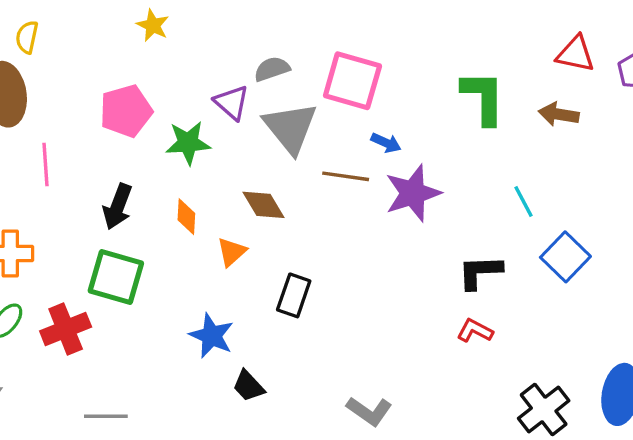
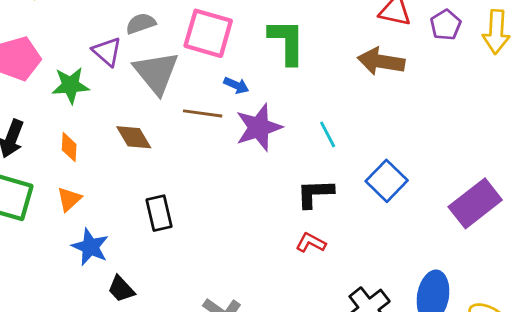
green L-shape: (483, 98) -> (287, 42), moved
brown arrow: (559, 114) -> (381, 61), size x1.4
cyan line: (524, 202) -> (328, 134), moved
orange triangle: (232, 252) -> (69, 199), moved
black rectangle: (294, 295) -> (159, 213), turned -32

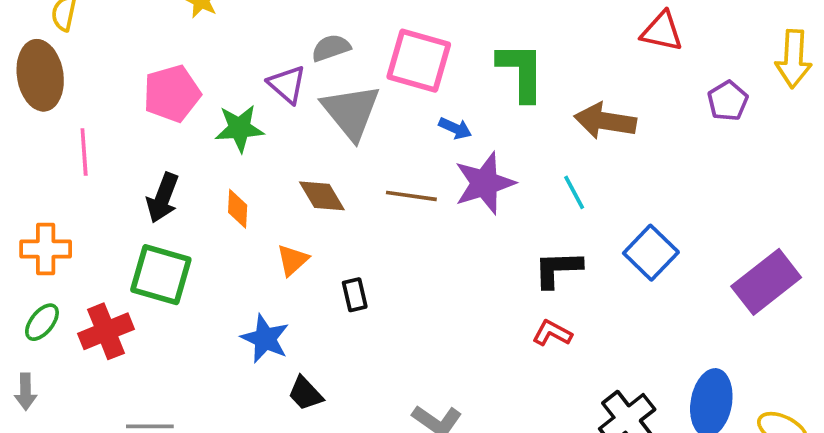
purple pentagon: (446, 25) -> (728, 101), moved
brown arrow: (381, 61) -> (605, 121), moved
brown line: (203, 113) -> (411, 196), moved
orange triangle: (69, 199) -> (293, 260), moved
black rectangle: (159, 213) -> (355, 295), size x0.7

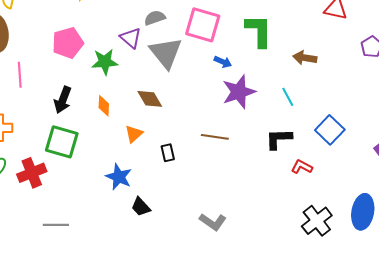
brown arrow: (605, 121) -> (305, 58), size x0.7
brown line: (411, 196) -> (215, 137), moved
red L-shape: (552, 333) -> (302, 167), moved

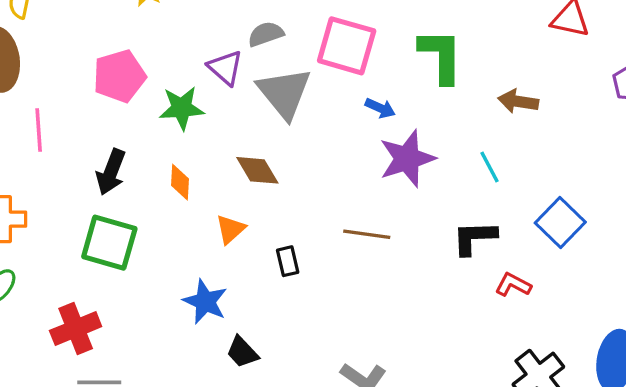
red cross: (32, 173) -> (76, 329), moved

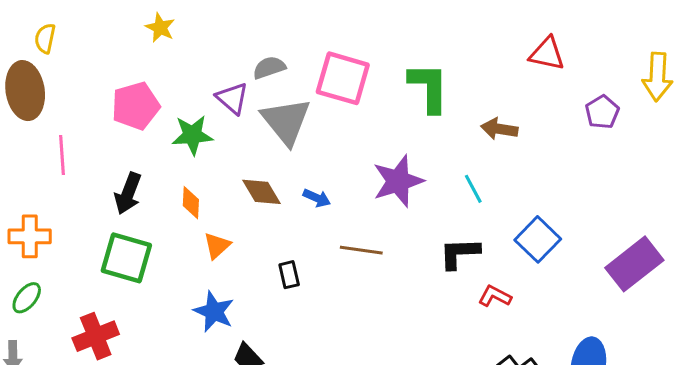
blue arrow: (380, 108) -> (317, 198), moved
orange triangle: (230, 229) -> (217, 246), moved

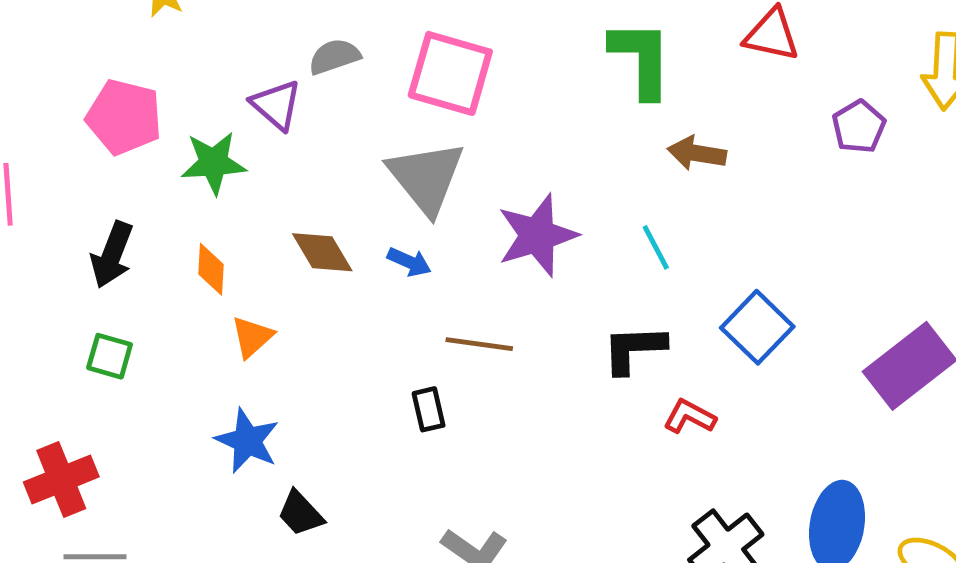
green L-shape: (429, 87) -> (641, 59), moved
pink pentagon: (136, 106) -> (124, 117), turned 30
gray triangle: (286, 121) -> (426, 177), moved
green square: (126, 258) -> (110, 356), size x0.6
black rectangle: (289, 275) -> (429, 409), moved

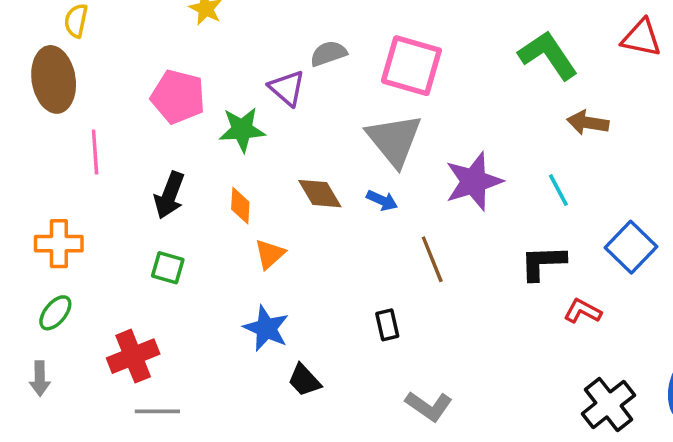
green L-shape: (641, 59) -> (548, 55), turned -34
brown line: (479, 344) -> (432, 259), turned 60
black rectangle: (429, 409) -> (387, 325), moved

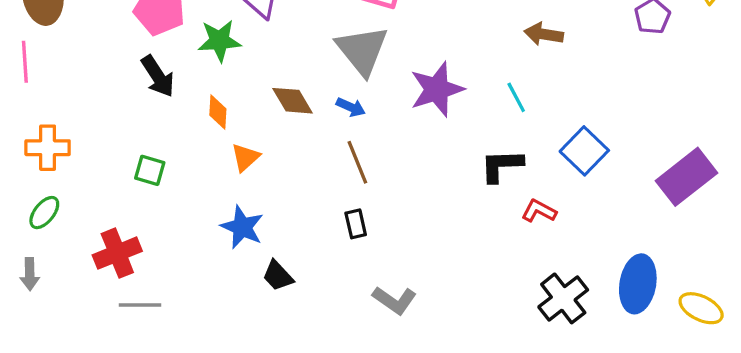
pink line: (95, 152) -> (25, 62), moved
black arrow: (169, 195) -> (158, 76), moved, turned -54
brown line: (432, 259) -> (357, 162), moved

